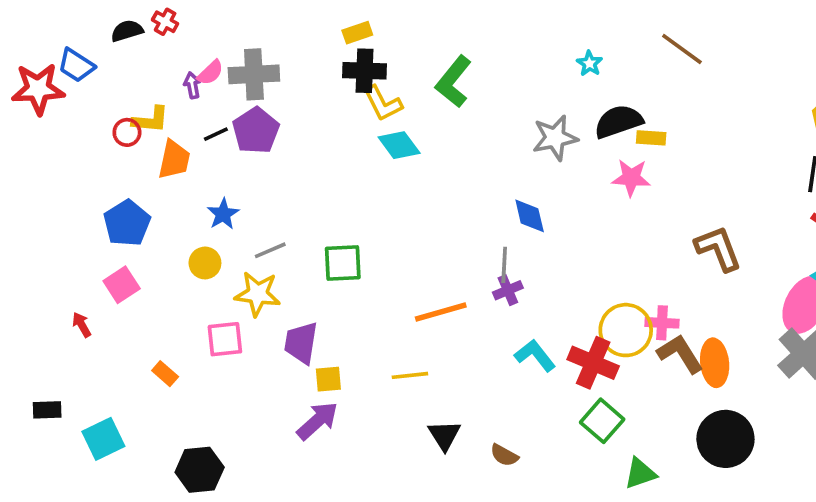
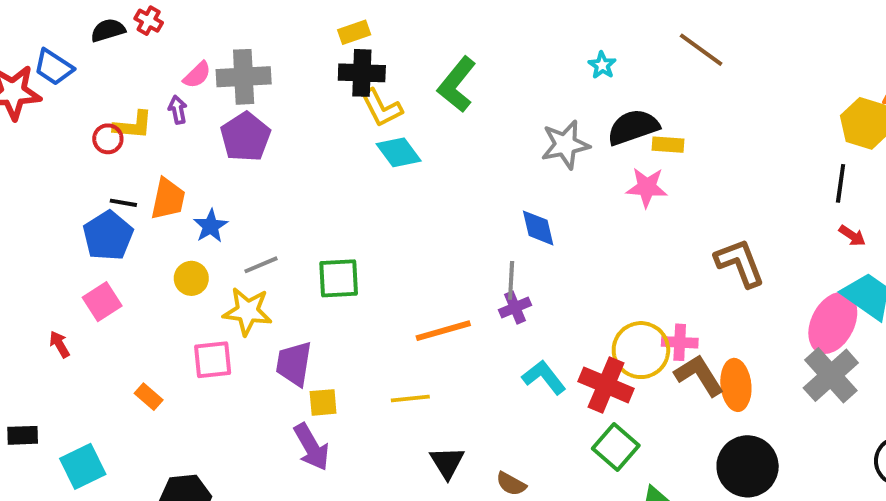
purple arrow: (192, 85) -> (178, 110), moved
black line: (216, 134) -> (123, 203), moved, turned 35
orange trapezoid: (174, 160) -> (168, 199), moved
purple arrow: (317, 421) -> (311, 447), turned 102

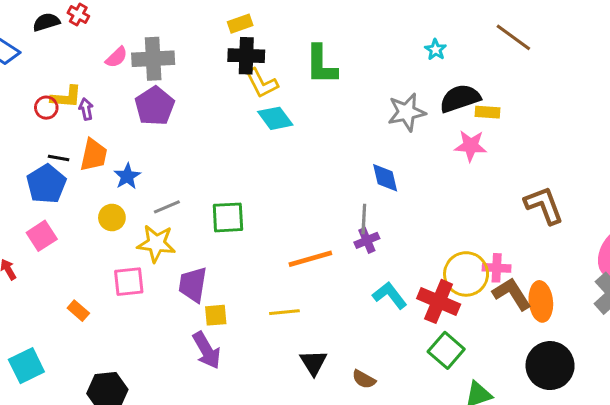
green L-shape: (457, 85) -> (321, 65), turned -39
purple arrow: (178, 110) -> (86, 109), moved

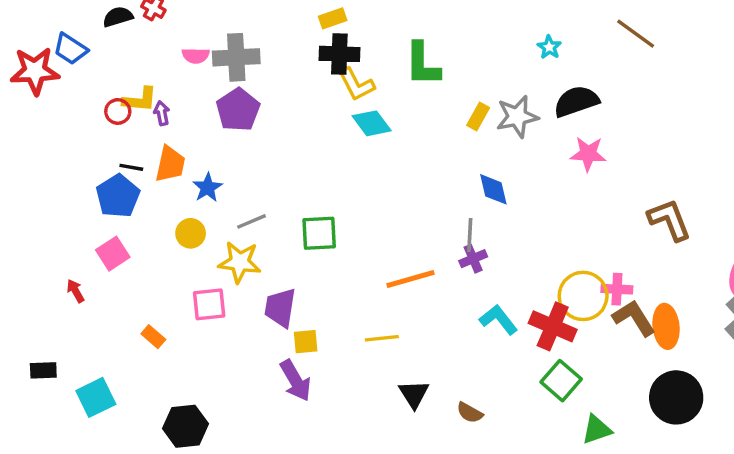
pink semicircle: (117, 57) -> (196, 56), turned 45
yellow rectangle: (487, 112) -> (478, 117), moved, turned -65

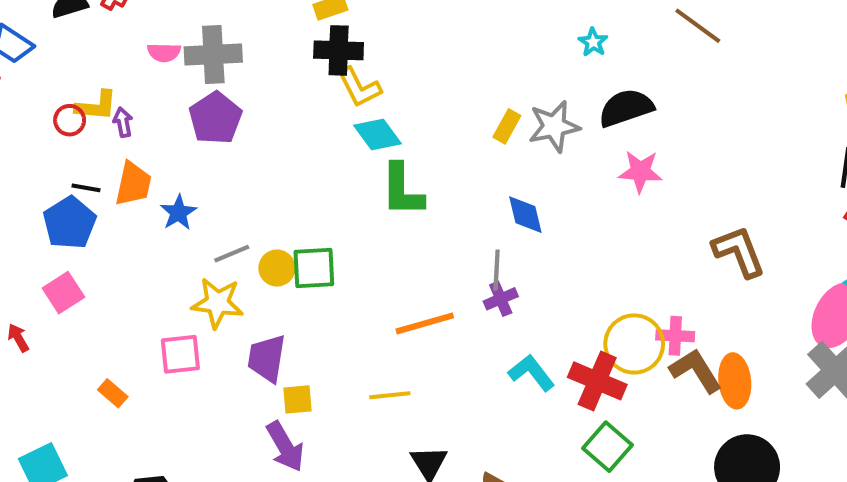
green L-shape: (422, 64) -> (402, 190), moved
yellow circle: (191, 233) -> (277, 268), moved

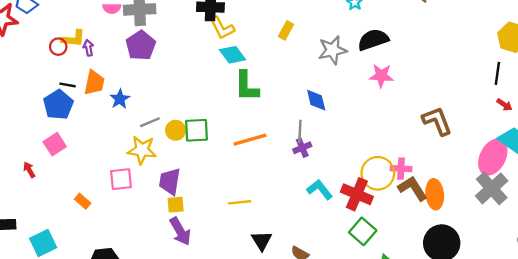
yellow rectangle: (507, 126) -> (286, 30), moved
orange line: (425, 323) -> (250, 140), moved
yellow square: (297, 399) -> (176, 205), moved

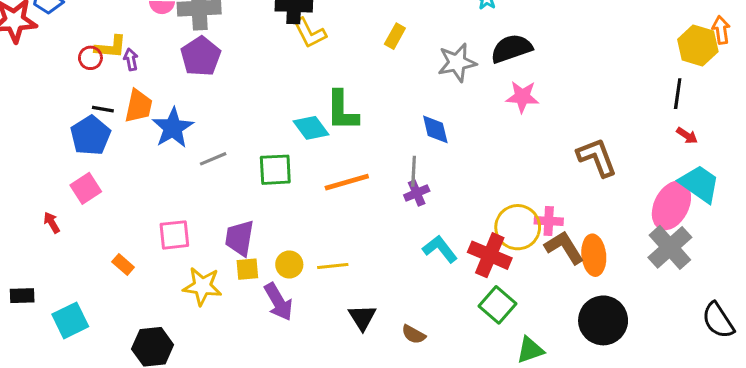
cyan diamond: (233, 55) -> (311, 128), moved
blue star: (120, 99) -> (173, 128), size x1.5
yellow circle: (176, 130) -> (289, 264), moved
yellow star: (142, 150) -> (202, 286), moved
purple arrow: (180, 231) -> (278, 302), moved

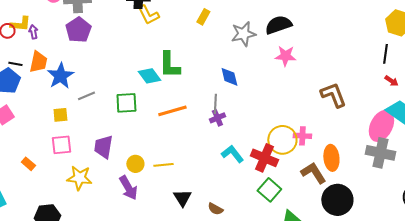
brown L-shape: (564, 247) -> (313, 173), moved
gray cross: (670, 247) -> (380, 153), turned -36
yellow square: (247, 269) -> (60, 115), moved

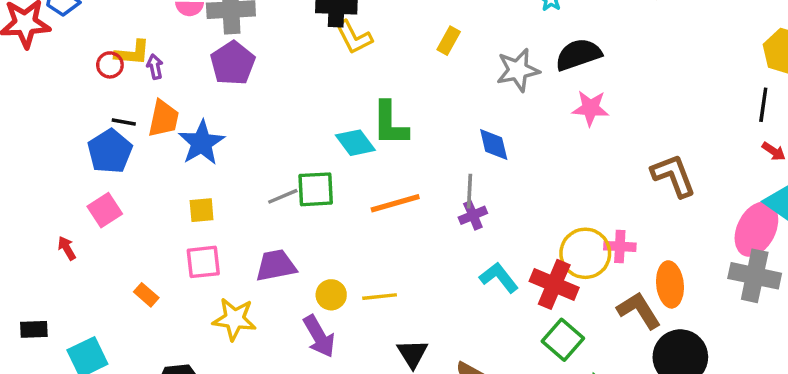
gray line: (86, 96) -> (283, 196), moved
purple trapezoid: (103, 147) -> (276, 265), turned 70

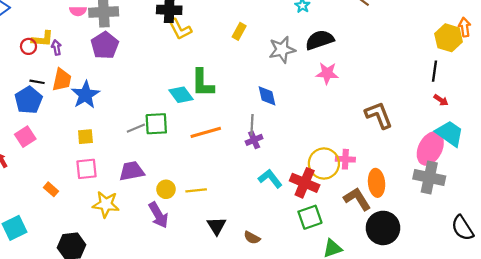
green square: (563, 340) -> (310, 217), turned 30

